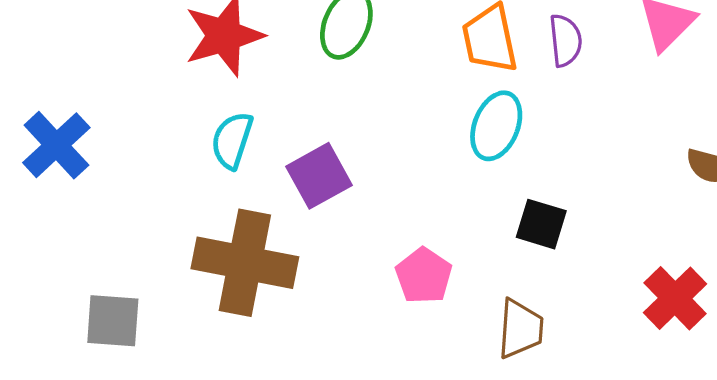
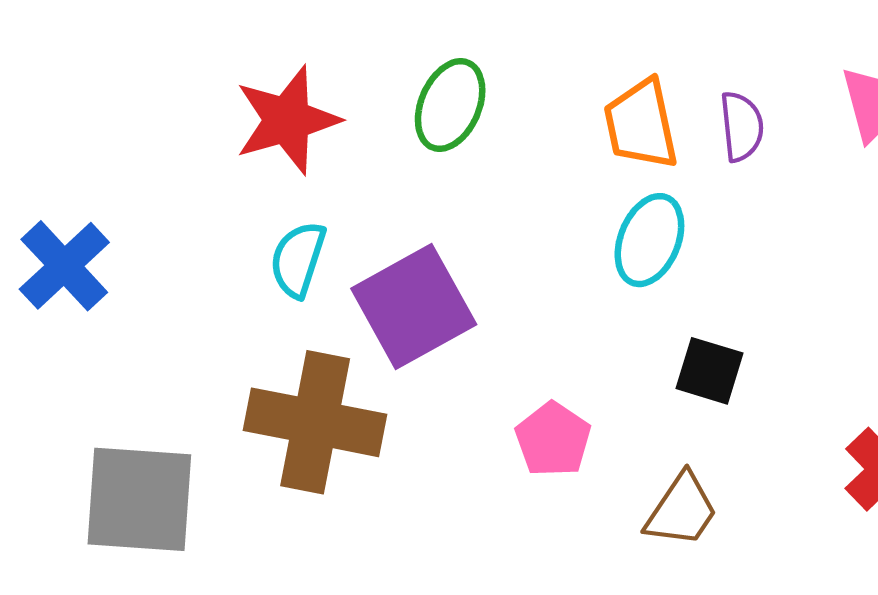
purple square: (319, 176) -> (414, 307), size x1.4
gray square: (113, 321) -> (139, 499), size x1.5
brown trapezoid: (520, 329) -> (682, 510), turned 30

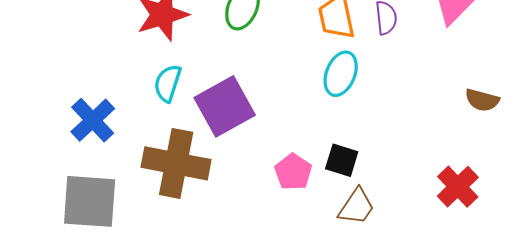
blue cross: (64, 266) -> (93, 120), moved
black square: (709, 371) -> (342, 160), moved

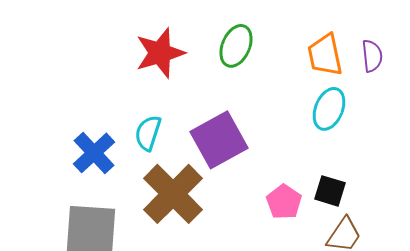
cyan semicircle: (168, 83) -> (148, 133), moved
brown cross: (176, 163) -> (173, 194), turned 34

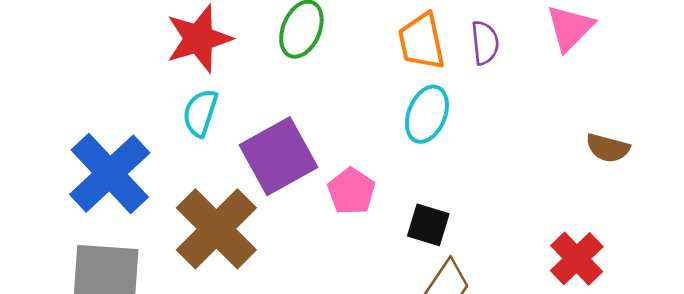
cyan semicircle: (148, 133) -> (200, 113), moved
blue cross: (94, 153) -> (110, 174), size x1.4
pink pentagon: (284, 202) -> (351, 191), moved

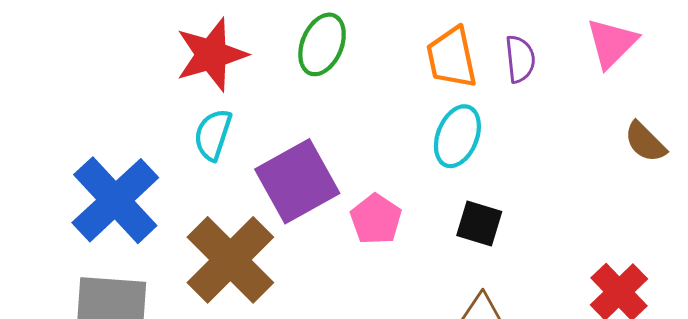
brown semicircle: (608, 148) -> (645, 142), moved, turned 30
black square: (428, 225) -> (479, 224), moved

